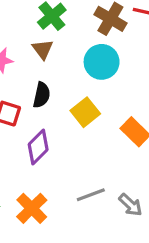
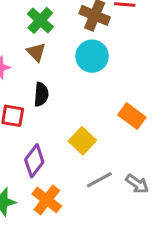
yellow square: (85, 112) -> (82, 141), moved
purple diamond: (38, 147) -> (34, 161), moved

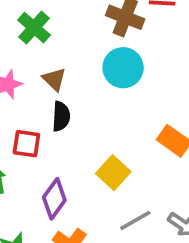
green cross: (40, 20) -> (34, 28), moved
brown triangle: (36, 52) -> (54, 79), moved

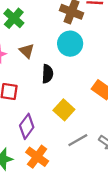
black semicircle: (61, 116) -> (47, 74), moved

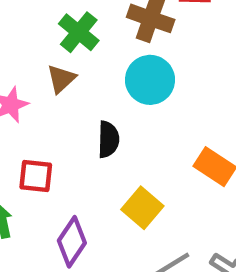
green cross: (14, 18) -> (79, 32), moved
brown triangle: (27, 51) -> (61, 79), moved, turned 35

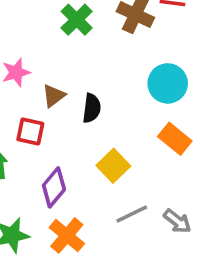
brown triangle: (61, 79) -> (54, 96), moved
cyan circle: (150, 80) -> (168, 83), moved

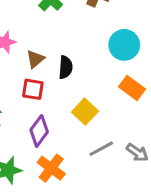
red square: (30, 132) -> (33, 89), moved

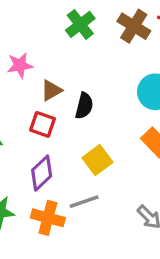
gray line: (101, 149) -> (84, 202), moved
orange cross: (51, 168) -> (48, 218), turned -32

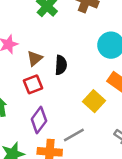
red square: (43, 124) -> (33, 84), turned -30
yellow square: (97, 160) -> (94, 101), moved

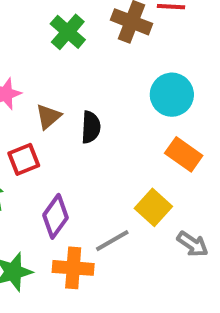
red square: (33, 84) -> (24, 159), moved
yellow square: (94, 101) -> (153, 207), moved

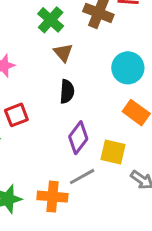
brown triangle: (48, 117) -> (63, 53), moved, turned -30
yellow square: (153, 207) -> (113, 152), turned -30
purple diamond: (56, 216) -> (78, 138), moved

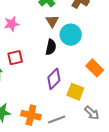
cyan circle: (128, 68) -> (71, 35), moved
gray line: (82, 177) -> (57, 120), moved

